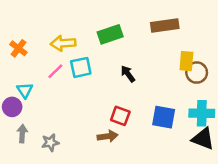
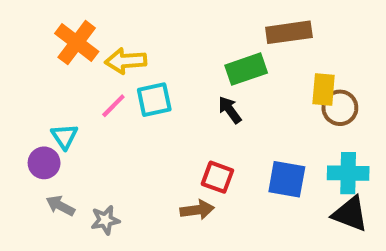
green rectangle: (110, 34) -> (246, 69), moved
orange cross: (18, 48) -> (77, 43), moved, size x1.5
gray arrow: (22, 134) -> (60, 206), turned -66

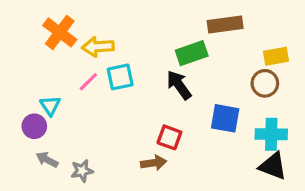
yellow rectangle: (324, 89) -> (276, 56), moved, turned 75
black arrow: (230, 110) -> (179, 85), size x1.4
blue square: (287, 179) -> (225, 118), moved

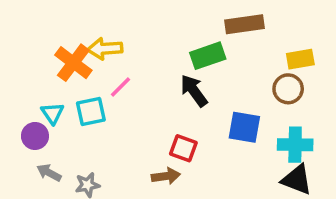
orange cross: (60, 32) -> (73, 63), moved
cyan square: (120, 77) -> (91, 112), moved
pink line: (88, 82) -> (121, 87), moved

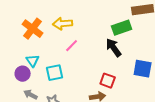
orange cross: (73, 63) -> (33, 29), moved
cyan square: (91, 112) -> (55, 73), moved

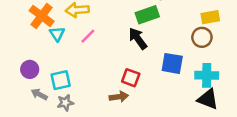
cyan triangle: (33, 61) -> (57, 34), moved
cyan square: (55, 73) -> (61, 80), moved

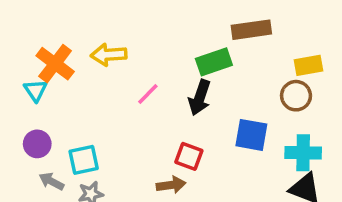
cyan triangle: (57, 34) -> (35, 90), moved
pink line: (88, 36) -> (148, 94), moved
black arrow: (138, 39) -> (200, 98), turned -125

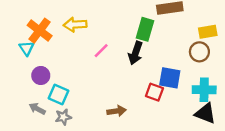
green rectangle: (214, 62) -> (145, 29), turned -55
purple circle: (37, 144) -> (41, 76), moved
red square: (189, 156) -> (154, 92), moved
cyan square: (84, 160) -> (59, 94), turned 36

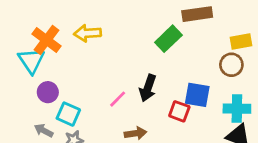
green rectangle: (145, 29) -> (168, 39), turned 30
cyan triangle: (27, 48) -> (31, 61), size x1.5
pink line: (101, 51) -> (118, 99), moved
black arrow: (135, 53) -> (148, 88), moved

